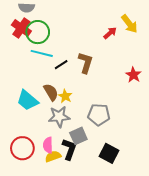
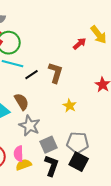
yellow star: (65, 96) -> (70, 106), moved
gray pentagon: (99, 115) -> (78, 143), moved
gray star: (59, 117) -> (30, 126), turned 30
black L-shape: (69, 149) -> (52, 166), moved

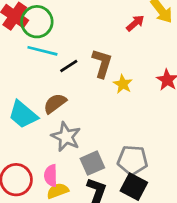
brown semicircle: (22, 102) -> (55, 103), turned -96
yellow star: (70, 106) -> (123, 84), moved

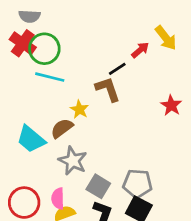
brown L-shape: (102, 63) -> (108, 89), turned -36
black line: (69, 66) -> (117, 69), moved
yellow star: (123, 84) -> (79, 109), moved
gray square: (92, 163) -> (98, 186), turned -35

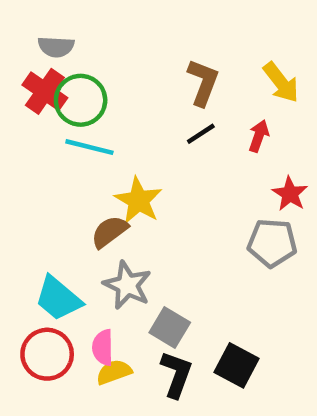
red arrow: (140, 50) -> (259, 136), moved, turned -30
brown L-shape: (108, 89) -> (203, 82), moved, turned 40
yellow star: (79, 109) -> (138, 200), size x1.5
cyan trapezoid: (31, 139) -> (58, 299), moved
gray pentagon: (137, 184) -> (272, 243), moved

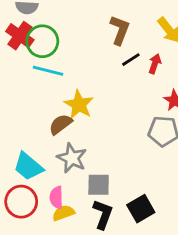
black line: (201, 134) -> (131, 60), moved
gray square: (170, 327) -> (99, 185), turned -30
black square: (236, 365) -> (141, 209), turned 32

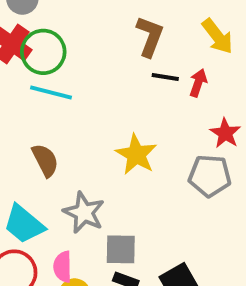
black line: (131, 60) -> (165, 77), turned 42
yellow star: (79, 105) -> (136, 154), moved
brown semicircle: (61, 124) -> (45, 160), moved, turned 100

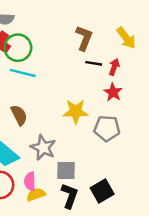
red star: (225, 133) -> (113, 92), moved
yellow star: (136, 154) -> (76, 111), turned -30
gray pentagon: (210, 176) -> (107, 128), moved

